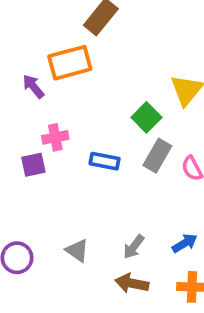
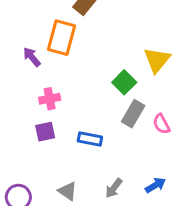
orange rectangle: (70, 63) -> (62, 38), turned -60
blue rectangle: (105, 161) -> (90, 139), moved
purple square: (33, 165) -> (45, 132), moved

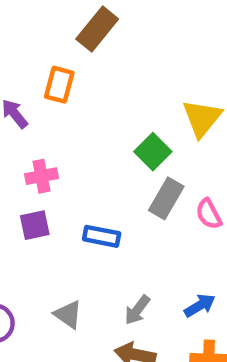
orange rectangle: (62, 38) -> (59, 85), size x0.7

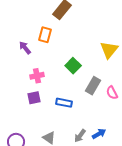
green square: (153, 152) -> (73, 66), moved
blue arrow: (200, 305) -> (99, 134), moved

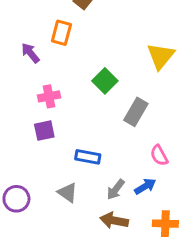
pink semicircle: (112, 93) -> (159, 155), moved
blue rectangle: (64, 103) -> (88, 157), moved

